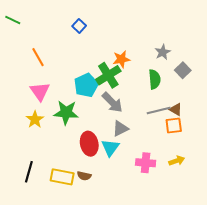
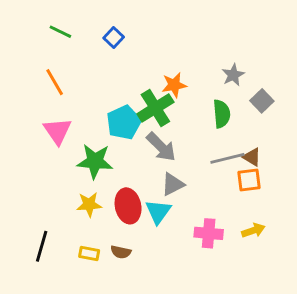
green line: (13, 20) -> (60, 32), moved
yellow star: (35, 120) -> (89, 204), moved, turned 30
yellow rectangle: (62, 177) -> (89, 253), size x0.6

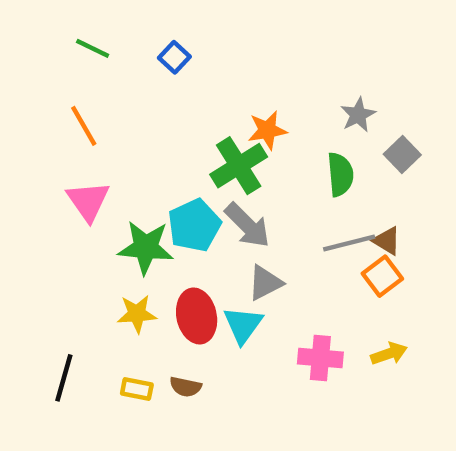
cyan pentagon: (124, 122) -> (194, 225), moved
orange square: (249, 180) -> (382, 276), turned -30

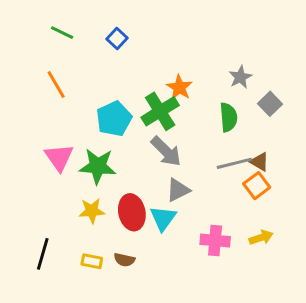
orange star: (267, 130) -> (179, 88), turned -30
pink triangle: (88, 201) -> (59, 157), moved
cyan pentagon: (194, 225) -> (114, 119), moved

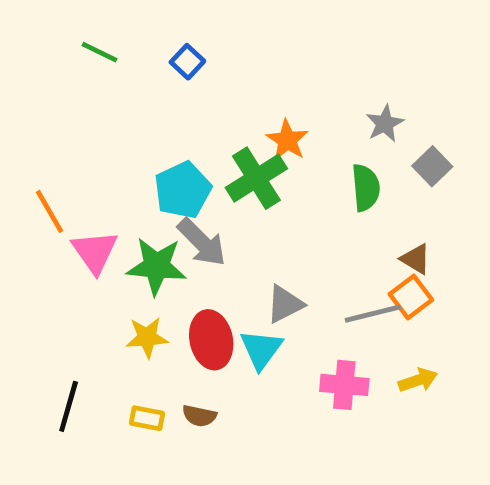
orange line: (56, 85) -> (50, 211), moved
gray arrow: (166, 151) -> (202, 242), moved
gray line: (234, 163) -> (373, 314), moved

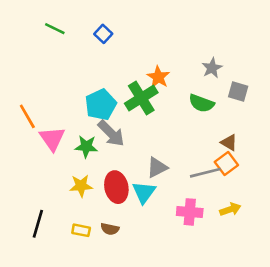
gray square: (432, 166) -> (238, 91), turned -30
green semicircle: (366, 188) -> (201, 103), turned 115
green star: (157, 266) -> (86, 146), size x0.7

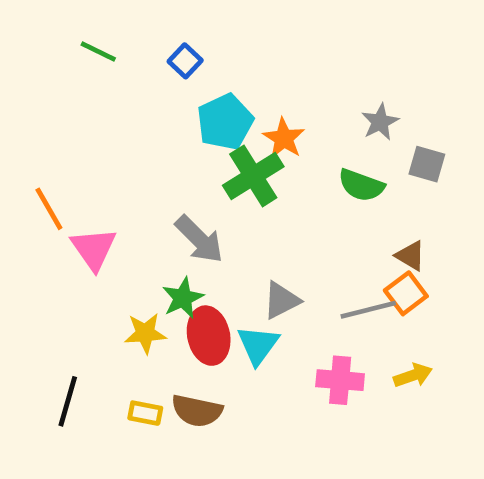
cyan pentagon: (101, 105) -> (225, 122), moved
green star: (86, 146) -> (183, 298), moved, turned -30
brown semicircle: (110, 229) -> (197, 411), size x1.5

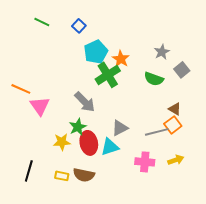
gray square: (427, 164) -> (182, 70), turned 35
orange line: (49, 209) -> (21, 89), turned -36
cyan triangle: (258, 345) -> (110, 147), turned 36

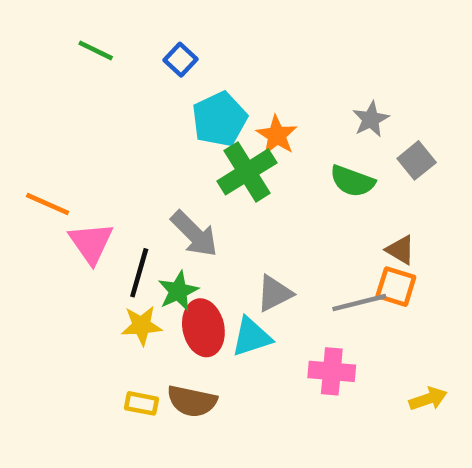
orange square: (173, 125) -> (396, 287), turned -36
yellow arrow: (176, 160) -> (428, 399), moved
black line: (29, 171) -> (139, 273), moved

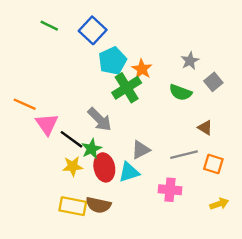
blue square: (180, 60) -> (93, 30), size x1.6
black line: (139, 273) -> (72, 139), turned -70
orange square: (396, 287) -> (213, 164), moved
yellow rectangle: (142, 403) -> (73, 206), size x1.6

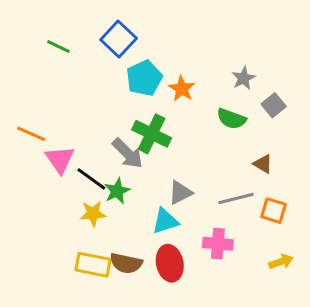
green line: (49, 26) -> (58, 47), moved
green cross: (127, 88) -> (152, 134), moved, turned -32
red ellipse: (104, 167) -> (170, 263), moved

